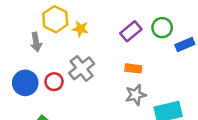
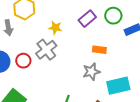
yellow star: (80, 29) -> (55, 28), moved
orange rectangle: (133, 68) -> (99, 50), moved

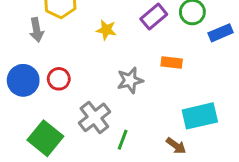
gray cross: (46, 50) -> (94, 117), moved
gray star: (91, 72) -> (130, 80), moved

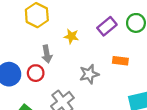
gray arrow: (37, 30) -> (47, 54), moved

